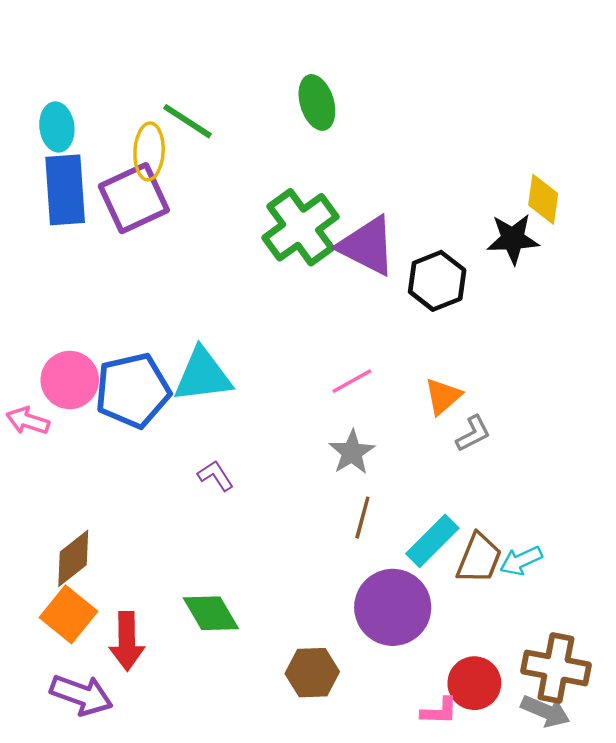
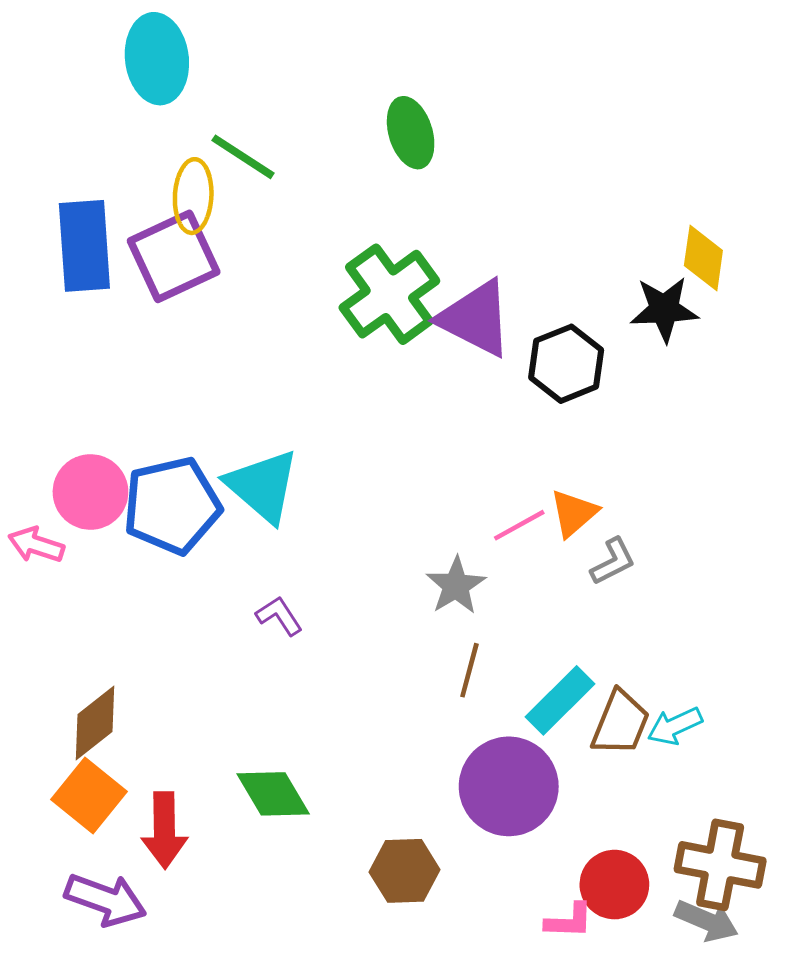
cyan ellipse: (57, 127) -> (157, 59), moved, size x1.4
cyan triangle: (203, 375) -> (263, 486), turned 48
pink line: (352, 381) -> (519, 525), moved

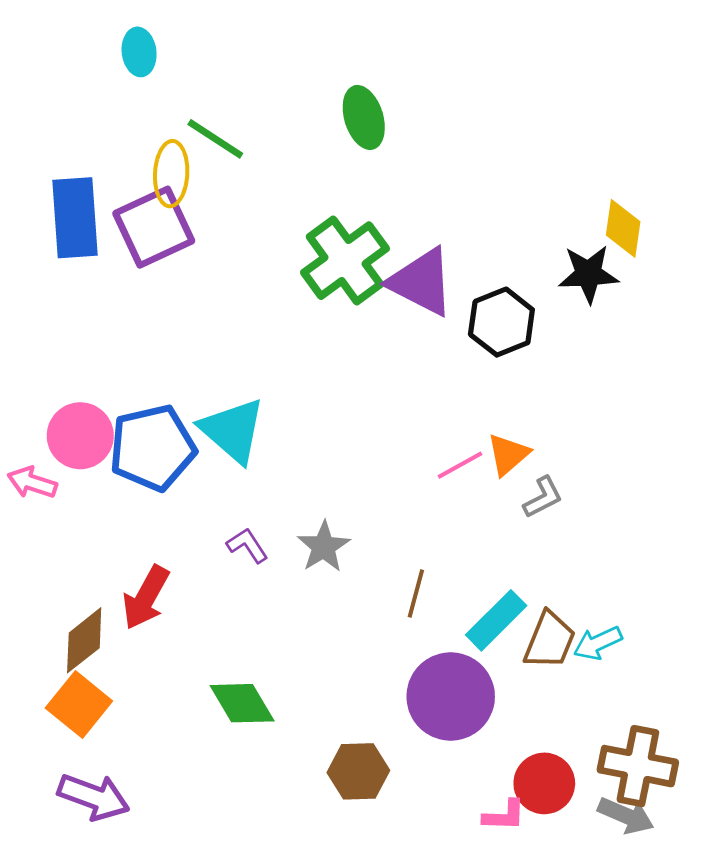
cyan ellipse: (157, 59) -> (139, 52), size x0.6
gray star: (456, 586) -> (324, 547), moved
red arrow: (164, 830) -> (146, 598), moved, turned 30

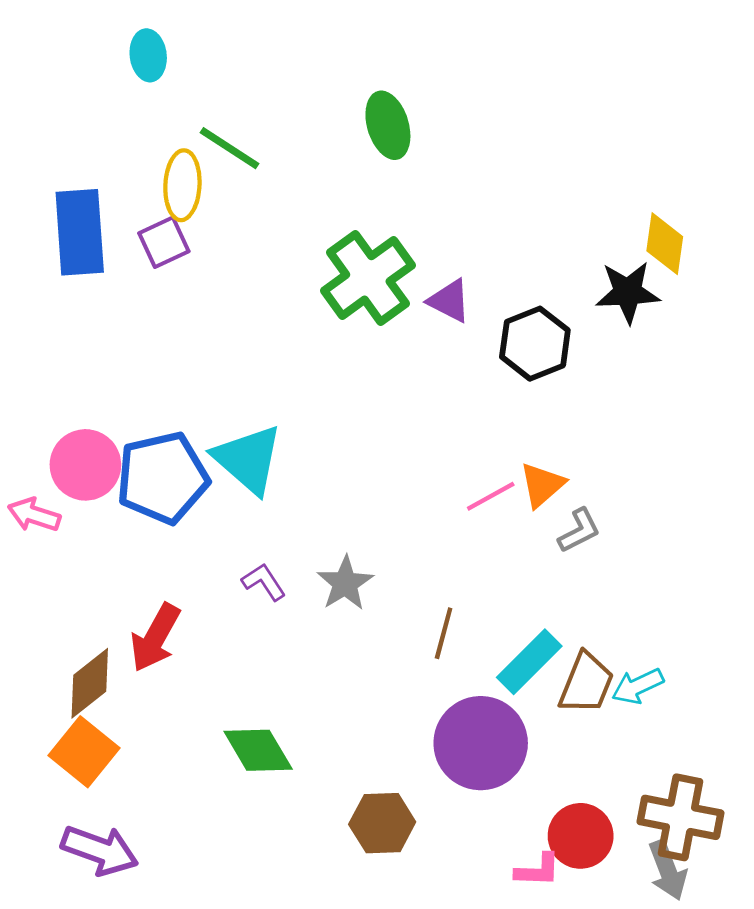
purple square: (154, 227) -> (164, 242), size x0.6
purple triangle: (421, 282) -> (449, 301), size x0.6
gray arrow: (626, 816) -> (668, 870), turned 46

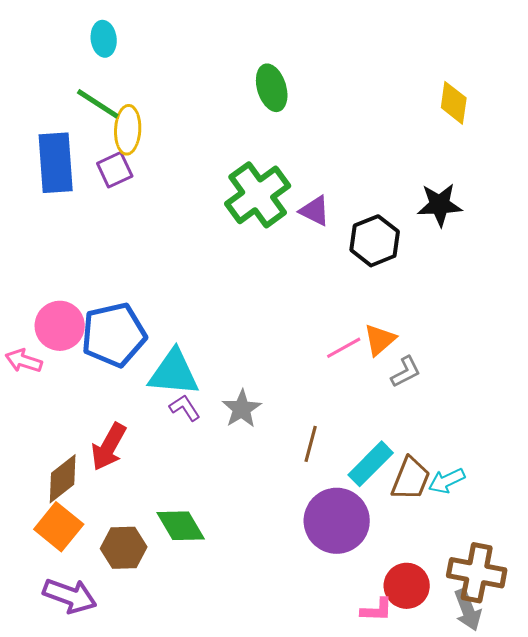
green line: (230, 148) -> (98, 104), moved
yellow diamond: (665, 244) -> (454, 103), moved
cyan triangle: (248, 459) -> (174, 373), moved, turned -36
brown hexagon: (382, 823) -> (124, 548), moved

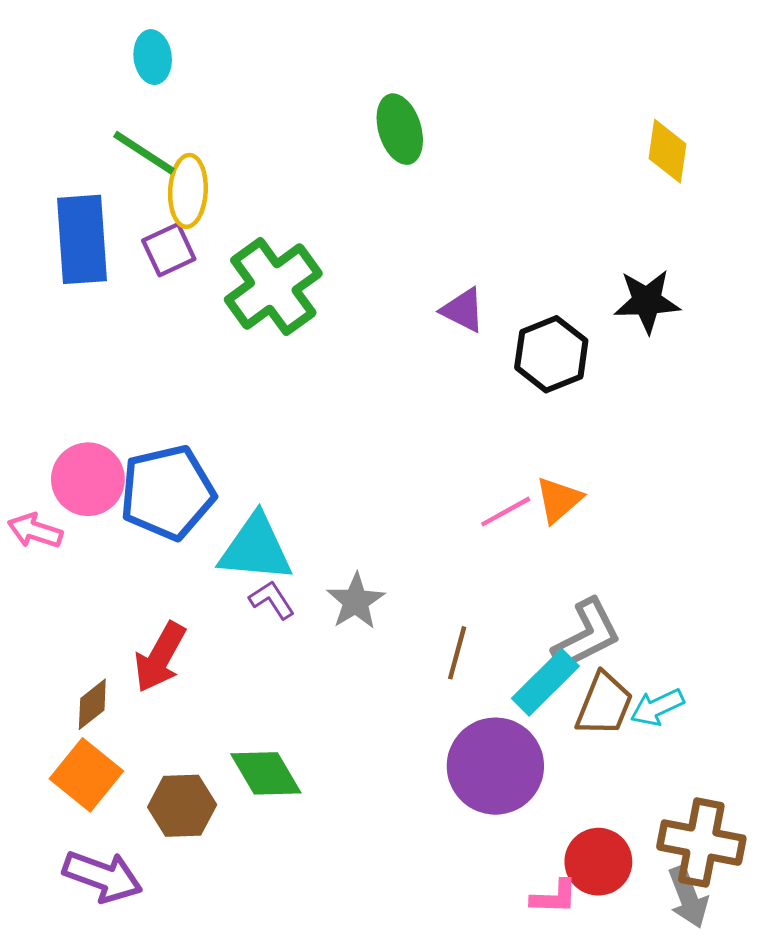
green cross: (258, 195) -> (273, 287), moved
gray L-shape: (406, 372) -> (587, 635), moved, size x1.6
brown diamond: (63, 479) -> (92, 704), size x0.7

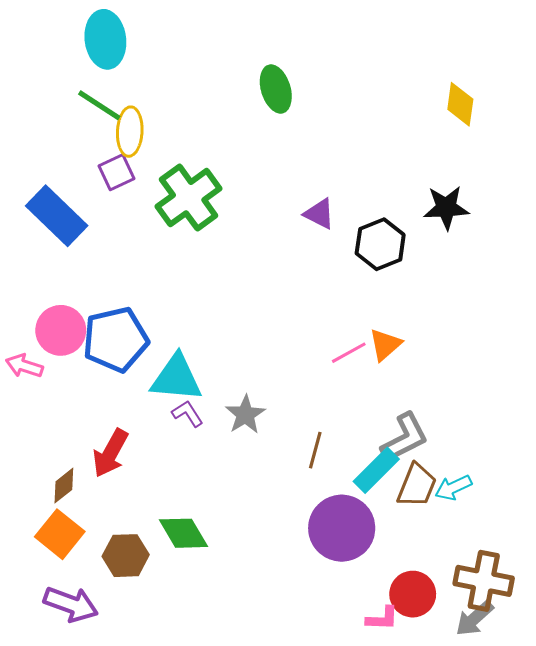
cyan ellipse: (153, 57) -> (105, 39), size x1.6
blue rectangle: (82, 239) -> (57, 216), moved, turned -42
gray arrow: (688, 897) -> (475, 618), turned 69

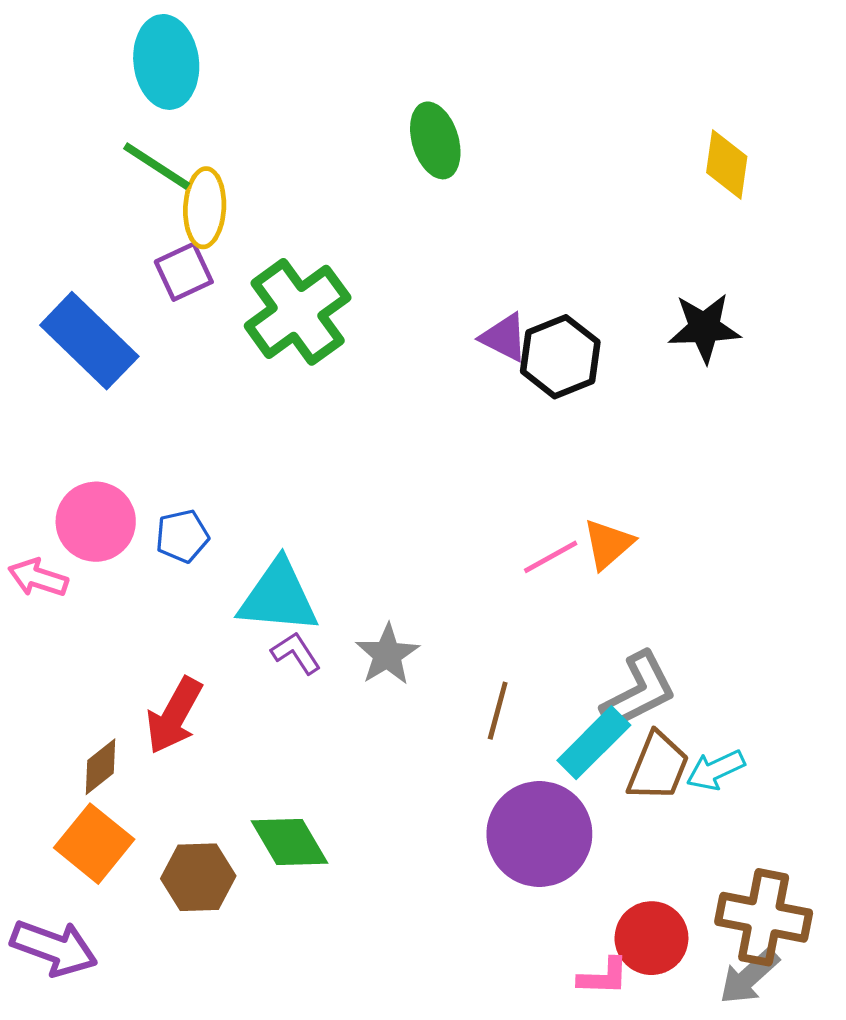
black hexagon: (380, 244) -> (560, 357), moved
blue pentagon: (116, 340) -> (182, 536), size x0.5
purple arrow: (71, 604) -> (54, 948), moved

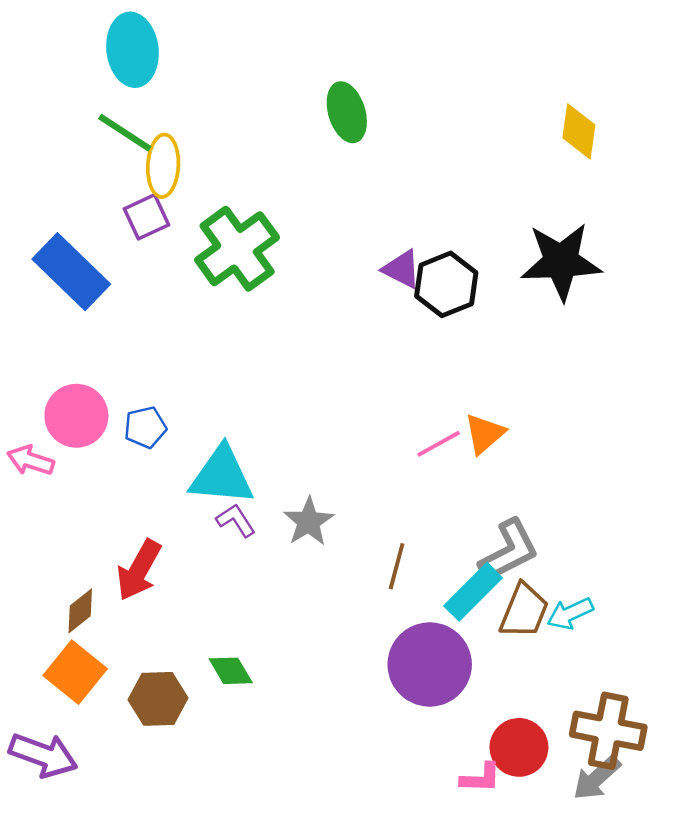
black star: (704, 328) -> (561, 261), size x1.4
green diamond: (290, 842) -> (231, 671), size x0.7

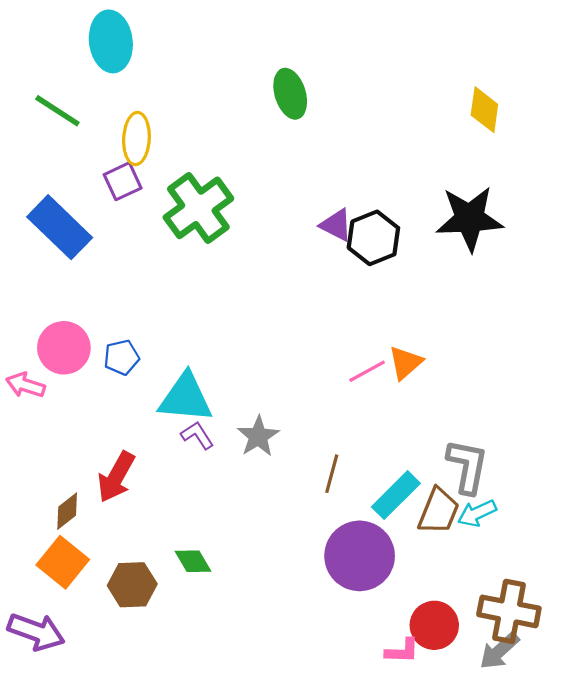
green line: (125, 133) -> (57, 111), moved
gray L-shape: (509, 551) -> (467, 466), moved, turned -52

